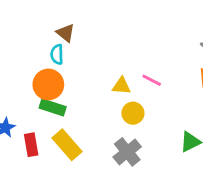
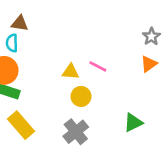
brown triangle: (66, 33) -> (20, 23), turned -30

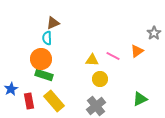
brown triangle: (20, 23) -> (53, 23), turned -32
orange triangle: (149, 64) -> (137, 51), moved

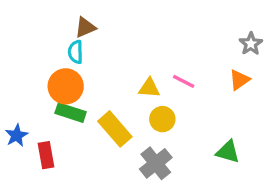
orange triangle: (137, 51) -> (239, 80), moved
green triangle: (140, 99) -> (228, 152), turned 42
yellow rectangle: (54, 101) -> (115, 129), moved

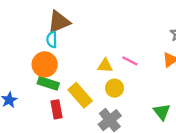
brown triangle: (85, 27) -> (59, 22), size x1.5
green triangle: (228, 152) -> (162, 112), turned 36
red rectangle: (46, 155) -> (57, 109), moved

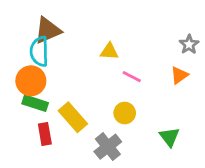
cyan semicircle: (52, 40) -> (39, 51), size x1.5
yellow triangle: (105, 66) -> (109, 51), moved
yellow circle: (114, 88) -> (125, 113), moved

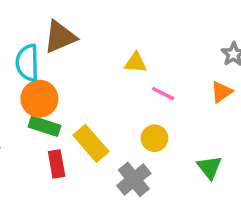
cyan semicircle: (39, 51) -> (27, 63), moved

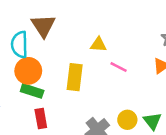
brown triangle: (60, 37) -> (43, 26), turned -40
yellow circle: (154, 138) -> (127, 120), moved
yellow rectangle: (91, 143) -> (75, 77), moved, turned 48

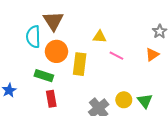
orange circle: (28, 71) -> (56, 51), moved

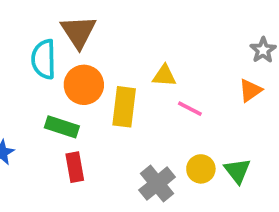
yellow triangle: (100, 37) -> (164, 76), moved
pink line: (116, 56) -> (190, 109), moved

